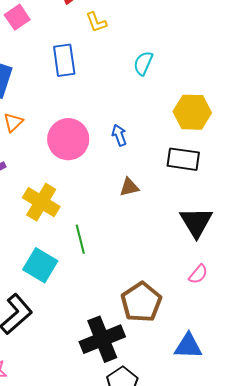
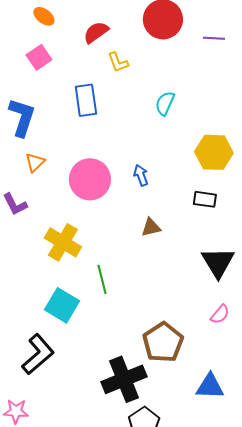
black rectangle: (183, 159) -> (205, 199), size x0.7

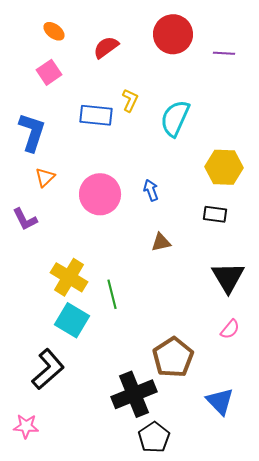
yellow L-shape: (118, 62) -> (130, 100), moved, turned -135
blue rectangle: (86, 100) -> (96, 115), turned -76
cyan semicircle: (165, 103) -> (175, 118), size x1.5
yellow cross: (63, 242) -> (69, 277), moved
blue triangle: (210, 386) -> (220, 401), turned 44

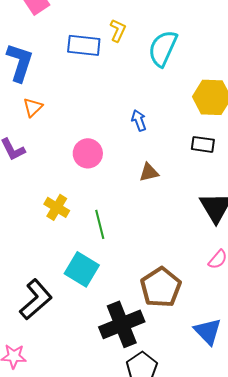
pink circle: (100, 194) -> (88, 153), moved, size x0.7
yellow cross: (69, 277) -> (57, 207), size x0.7
cyan square: (72, 320) -> (82, 269), moved

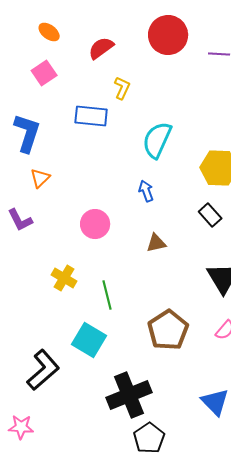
yellow L-shape: (118, 30) -> (122, 88), moved
cyan semicircle: (163, 48) -> (157, 140), moved
black rectangle: (203, 144) -> (210, 215), turned 40
brown pentagon: (161, 287) -> (168, 330), moved

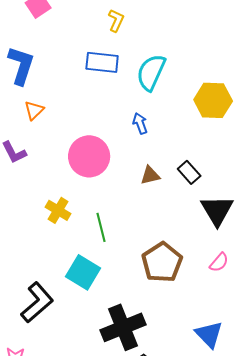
blue rectangle: (91, 116) -> (102, 62), moved
black rectangle: (210, 215) -> (189, 172), moved
pink circle: (95, 224) -> (89, 156), size x1.4

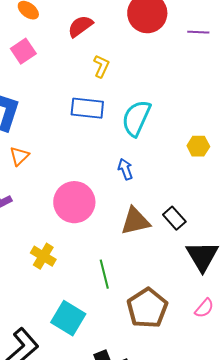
yellow hexagon: (213, 100) -> (198, 146), size x0.6
brown triangle: (150, 175) -> (135, 221), size x1.5
green line: (101, 227) -> (104, 274), moved

